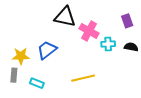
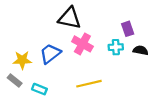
purple rectangle: (127, 21) -> (128, 29), moved
pink cross: (89, 31) -> (82, 44), moved
gray rectangle: (14, 75) -> (15, 80), turned -56

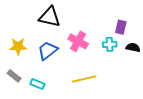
black triangle: (70, 18) -> (50, 17), moved
purple rectangle: (128, 29) -> (121, 27), turned 32
yellow star: (22, 60) -> (18, 46), moved

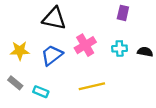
purple rectangle: (121, 27) -> (123, 13), moved
pink cross: (78, 41) -> (85, 45), turned 30

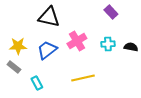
purple rectangle: (123, 13) -> (111, 12), turned -56
gray rectangle: (15, 83) -> (14, 67), moved
cyan rectangle: (41, 92) -> (37, 83), turned 40

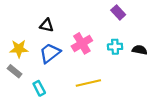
black triangle: (49, 17) -> (47, 25), moved, size x0.6

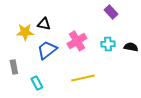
yellow star: (19, 49) -> (25, 32), moved
gray rectangle: (15, 71) -> (14, 67), turned 40

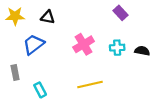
black triangle: (44, 24) -> (48, 17), moved
yellow star: (25, 32) -> (15, 16), moved
blue trapezoid: (47, 50) -> (34, 44), moved

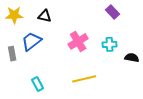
black semicircle: (142, 51) -> (132, 58), moved
gray rectangle: (15, 73) -> (12, 54), moved

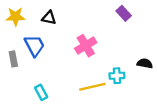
blue trapezoid: (31, 41) -> (34, 46), turned 100
cyan cross: (109, 44) -> (117, 76), moved

